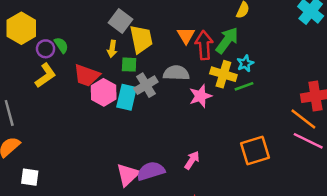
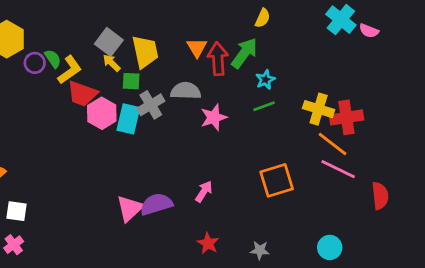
gray square: (121, 21) -> (109, 42), moved
yellow arrow: (112, 49) -> (112, 63), turned 126
yellow cross: (223, 74) -> (319, 109), moved
yellow L-shape: (46, 75) -> (70, 70), moved

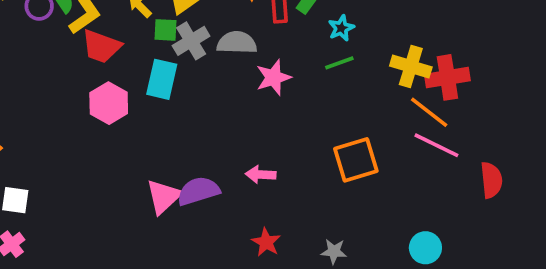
gray cross: (151, 105) -> (191, 41), moved
pink hexagon: (102, 113) -> (109, 103), moved
pink arrow: (204, 192) -> (261, 175), turned -120

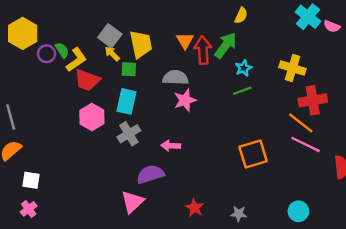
gray cross: (191, 41) -> (129, 134), moved
yellow cross: (411, 67) -> (292, 68), moved
pink star: (273, 77) -> (185, 100), moved
pink arrow: (261, 175) -> (171, 146), moved
pink triangle: (164, 196) -> (132, 202), moved

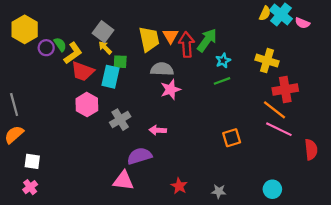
yellow semicircle: (241, 16) -> (265, 13), moved
yellow trapezoid: (141, 44) -> (149, 39), moved
cyan rectangle: (127, 101) -> (111, 77), moved
orange square: (253, 154) -> (232, 138), size x0.7
pink triangle: (132, 202) -> (123, 181), turned 50

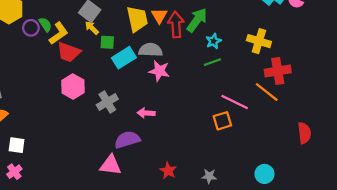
cyan rectangle: (111, 77) -> (124, 58), moved, turned 45
pink star: (171, 90) -> (159, 71), turned 30
pink line: (279, 129) -> (235, 102), moved

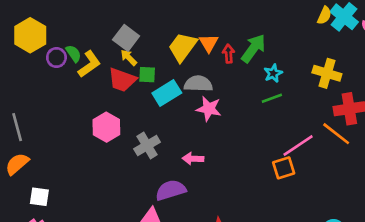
yellow trapezoid: (137, 19) -> (183, 47), turned -132
red arrow: (176, 25) -> (228, 54), size x0.6
red trapezoid: (69, 52) -> (122, 80), moved
pink line: (235, 102) -> (298, 146), turned -60

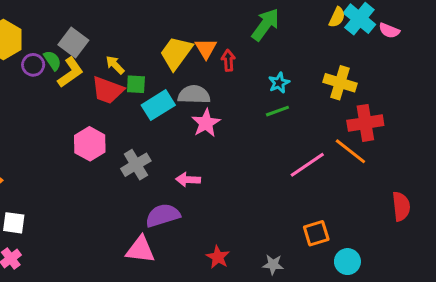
gray square: (126, 38) -> (73, 43), moved
green arrow: (253, 48) -> (266, 25), moved
pink star: (209, 109) -> (206, 123), turned 30
orange square: (284, 168) -> (316, 233), moved

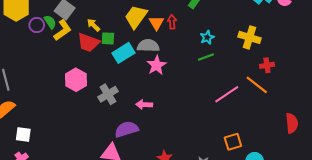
orange triangle: (206, 48) -> (156, 23), moved
red cross: (365, 123) -> (267, 65), size x0.6

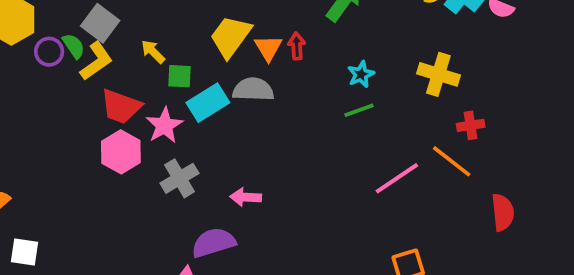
red trapezoid: (88, 43) -> (121, 106), moved
pink star: (156, 65) -> (164, 125), moved
red semicircle: (292, 123) -> (503, 212), moved

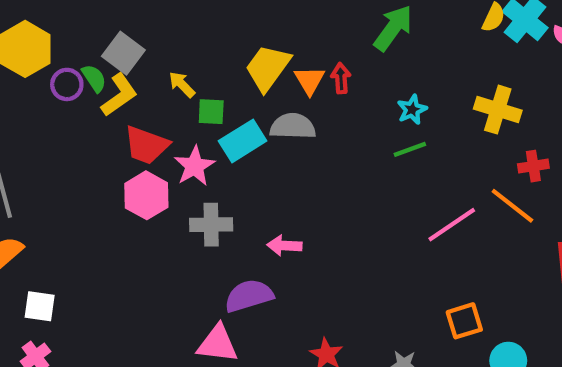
gray cross: (179, 178) -> (211, 225), turned 30

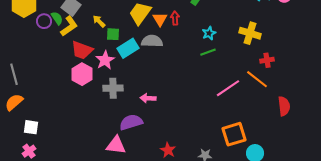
orange square: (464, 321) -> (234, 134), size x1.4

